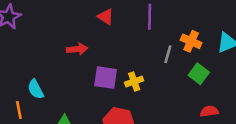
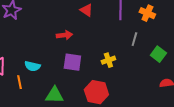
orange cross: (191, 41) -> (147, 13), moved
purple square: (106, 78) -> (72, 62), moved
cyan semicircle: (36, 89) -> (32, 66), turned -49

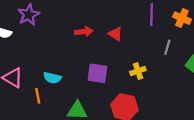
red triangle: (86, 10) -> (115, 34), moved
red arrow: (64, 35) -> (84, 32), moved

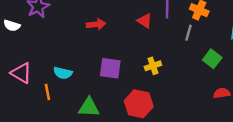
red triangle: (115, 34) -> (145, 21), moved
gray line: (167, 47) -> (189, 33), moved

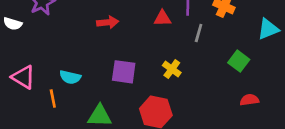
red triangle: (145, 21) -> (162, 18), turned -35
gray line: (189, 33) -> (199, 33), moved
yellow cross: (153, 66) -> (172, 69), turned -35

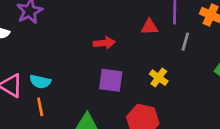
red arrow: (108, 22) -> (104, 43), moved
cyan semicircle: (70, 77) -> (40, 82), moved

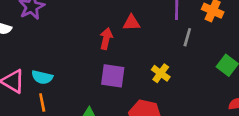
red triangle: (149, 27) -> (131, 23), moved
red arrow: (104, 43) -> (106, 39), turned -72

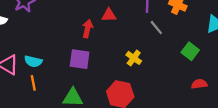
gray line: (187, 37) -> (156, 27), turned -56
purple square: (113, 76) -> (80, 59), moved

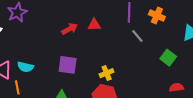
red arrow: (87, 29) -> (70, 29), moved, turned 49
yellow cross: (134, 58) -> (107, 73), moved, turned 32
orange line: (33, 83) -> (17, 87), moved

